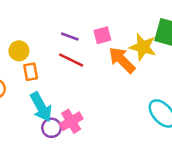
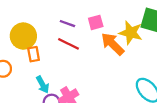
yellow circle: (19, 51) -> (23, 36), size x1.5
cyan arrow: (41, 107) -> (43, 85), size x0.7

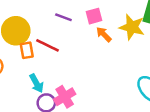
red line: (69, 44) -> (48, 45), moved
orange arrow: (113, 44) -> (104, 34), moved, size x0.6

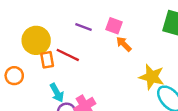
pink square: (94, 16) -> (114, 26), turned 35
yellow star: (132, 27) -> (152, 77), moved

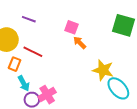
purple line: (84, 27) -> (29, 19), moved
orange rectangle: (47, 60) -> (15, 64), moved, turned 32

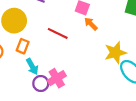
red line: (33, 52) -> (58, 33), moved
yellow star: (103, 70) -> (115, 53), turned -30

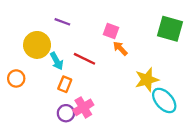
orange rectangle: (23, 46) -> (65, 84), moved
cyan arrow: (32, 66) -> (57, 61), moved

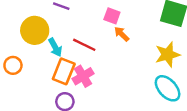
yellow star: (147, 80) -> (168, 55), moved
orange rectangle: (65, 84) -> (64, 71), size x1.5
pink cross: (83, 107) -> (83, 76), moved

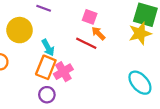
red line: (84, 45) -> (86, 43), moved
cyan arrow: (55, 47) -> (48, 48), moved
yellow star: (168, 55) -> (140, 33), moved

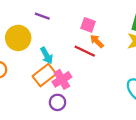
orange rectangle: (46, 67) -> (44, 75), turned 30
purple circle: (47, 95) -> (57, 102), moved

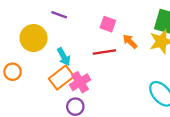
orange arrow: (97, 41) -> (130, 42), moved
red line: (85, 51) -> (104, 52), turned -35

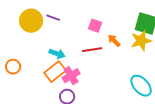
yellow circle: (33, 38) -> (31, 21), moved
cyan arrow: (64, 57) -> (57, 54), turned -42

